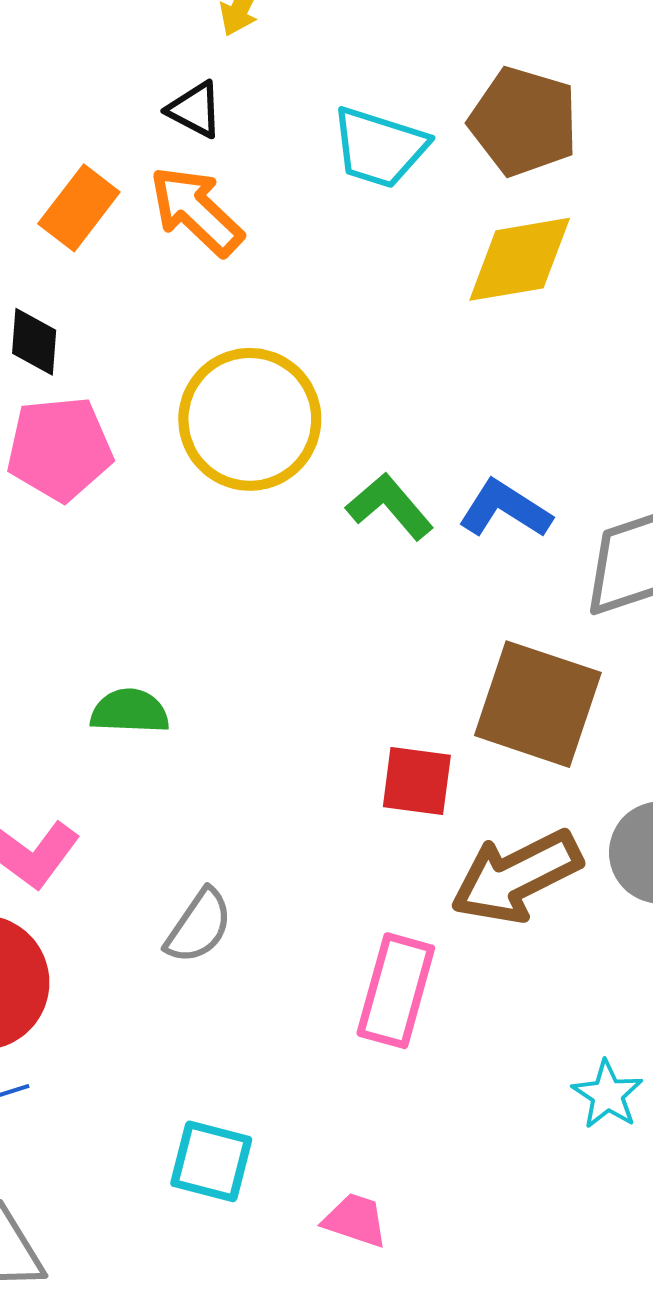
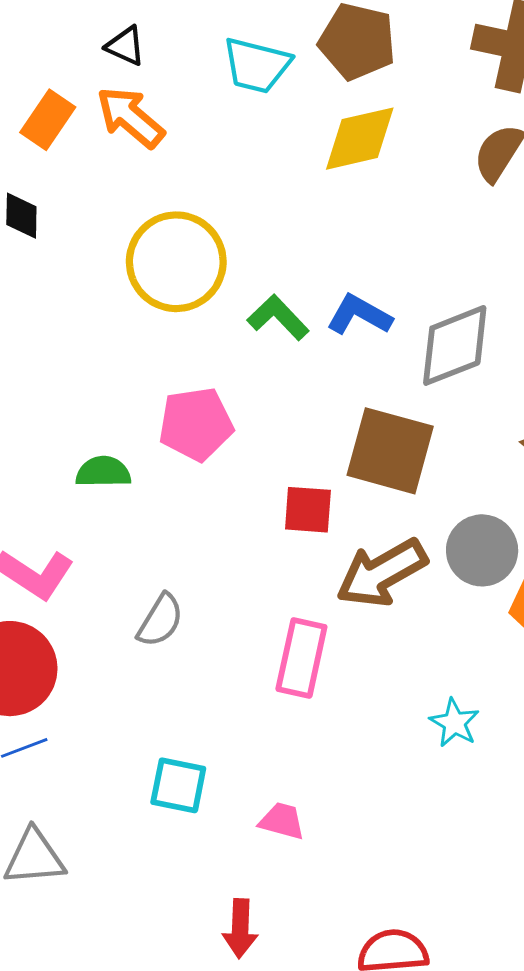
pink pentagon: (60, 449) -> (196, 424), moved

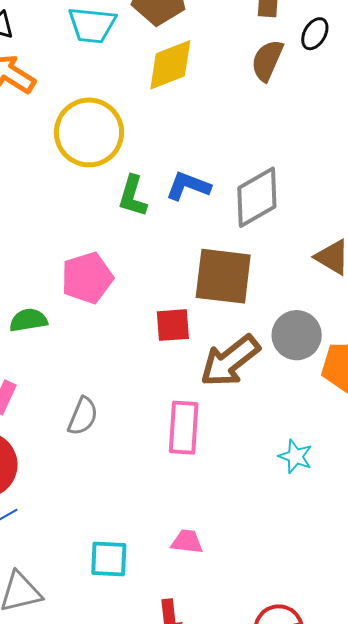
yellow circle: (176, 262) -> (89, 132), moved
green L-shape: (278, 317) -> (133, 196), turned -111
cyan square: (178, 785) -> (109, 559), moved

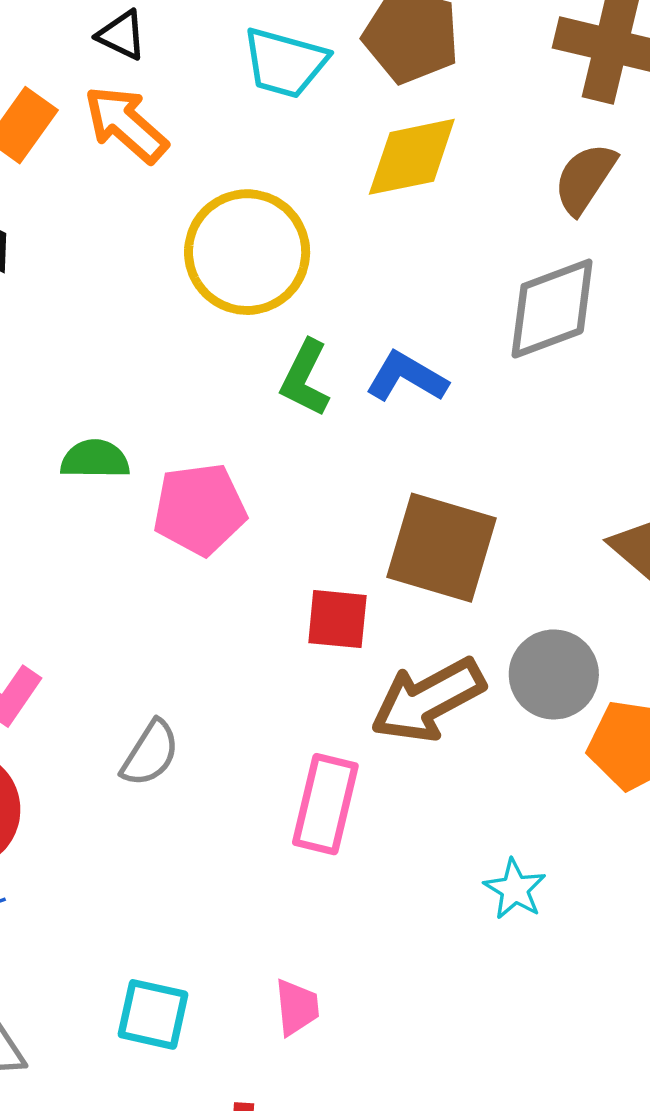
gray diamond: (257, 197) -> (552, 309), moved
green semicircle: (28, 320) -> (95, 459), moved
pink trapezoid: (187, 542) -> (297, 1007), turned 68

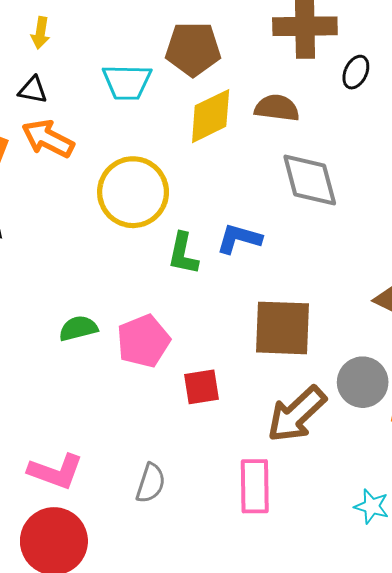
brown semicircle: (585, 178) -> (277, 108), moved, turned 78
gray diamond: (552, 309) -> (310, 180), turned -70
red square: (337, 619) -> (202, 387), moved

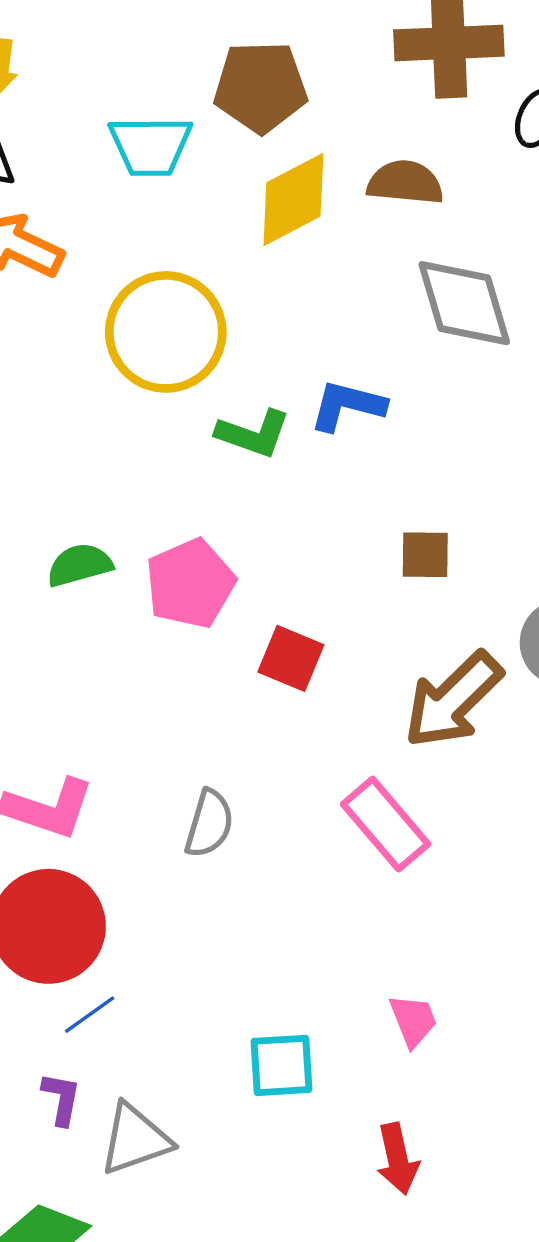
green L-shape: (183, 254) -> (253, 434), turned -81
brown square: (283, 328) -> (425, 555), size x0.5
red square: (202, 387) -> (291, 658), turned 33
pink rectangle: (255, 486) -> (386, 824), turned -38

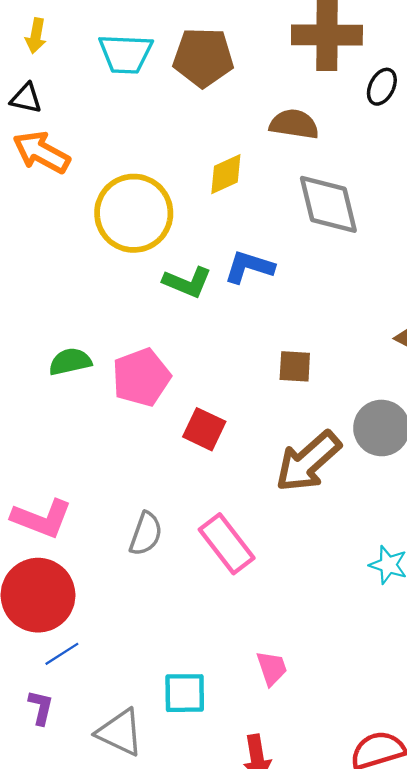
cyan trapezoid: (150, 146) -> (126, 54), moved
yellow diamond: (293, 199) -> (226, 174), moved, size x0.7
pink rectangle: (386, 824) -> (227, 544), moved
gray triangle: (135, 1139) -> (120, 732), moved, turned 42

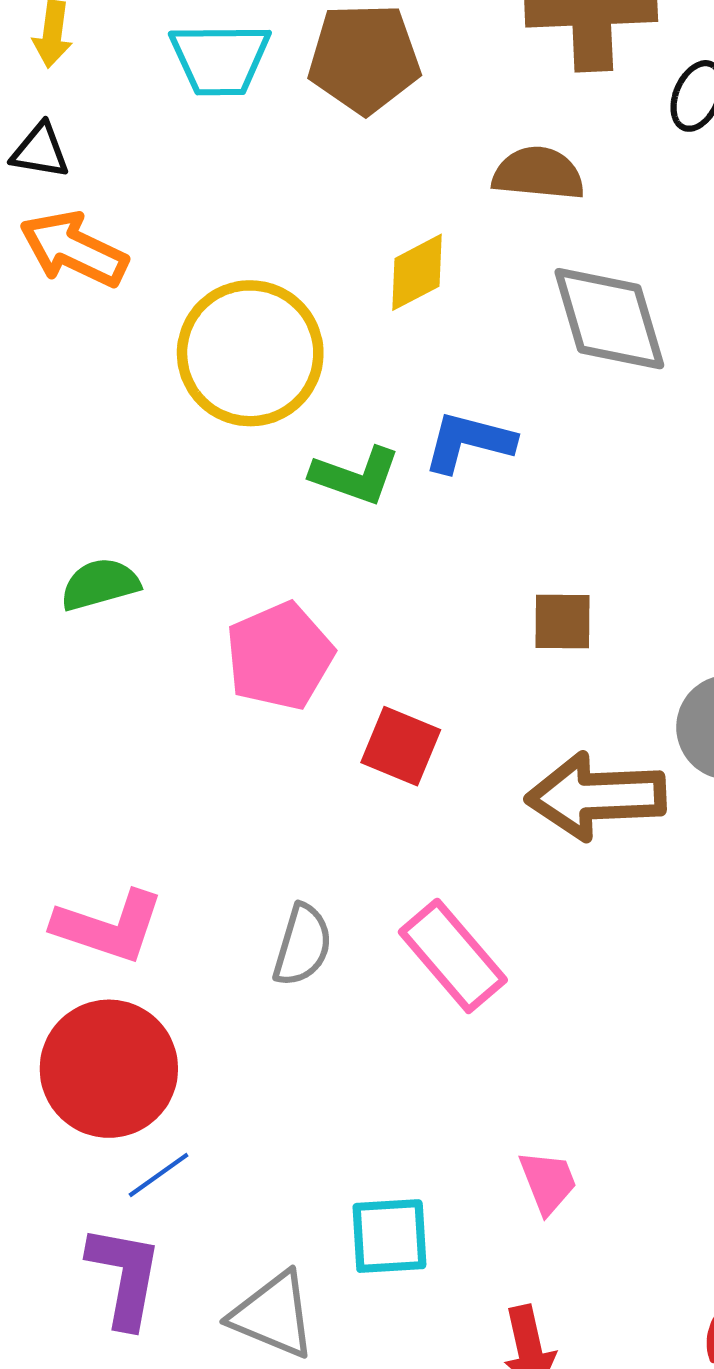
green semicircle: (70, 362) -> (100, 584), moved
brown arrow: (308, 462) -> (596, 796), turned 42
purple L-shape: (41, 707) -> (125, 1276), size x1.6

